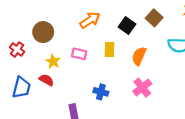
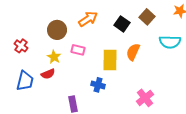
brown circle: (43, 32) -> (57, 30), moved
yellow rectangle: (110, 49) -> (110, 60), moved, size x1.5
red semicircle: (46, 80) -> (48, 74), turned 128
pink cross: (142, 88) -> (145, 98), moved

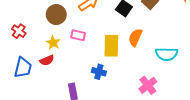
cyan semicircle: (170, 42) -> (167, 54), moved

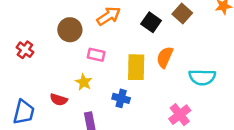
yellow star: (53, 43) -> (84, 82), moved
red semicircle: (47, 60) -> (59, 100), moved, turned 40
blue trapezoid: (23, 68) -> (24, 112), moved

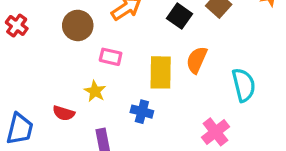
red cross: (25, 50) -> (17, 25), moved
cyan semicircle: (202, 77) -> (244, 85), turned -105

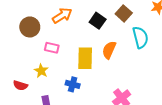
cyan semicircle: (244, 85) -> (140, 37), moved

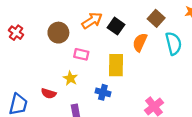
black square: (98, 21) -> (116, 26), moved
orange semicircle: (109, 50) -> (140, 42), moved

